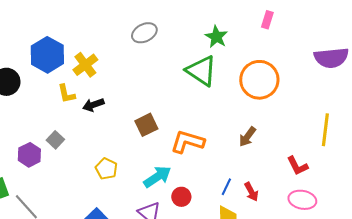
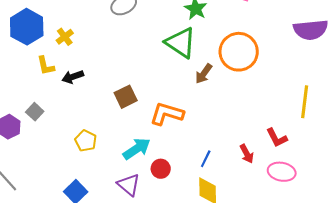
yellow cross: (85, 65) -> (65, 37), size x0.7
brown arrow: (247, 137) -> (204, 74), moved
red arrow: (251, 192) -> (247, 154), moved

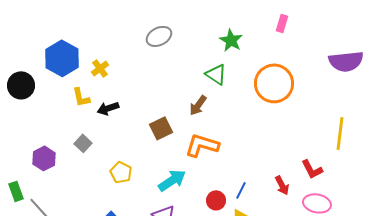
green triangle: (181, 43) -> (216, 74), size x0.7
brown arrow: (204, 74) -> (198, 105), moved
gray square: (35, 112) -> (83, 143), moved
red circle: (161, 169) -> (216, 200), moved

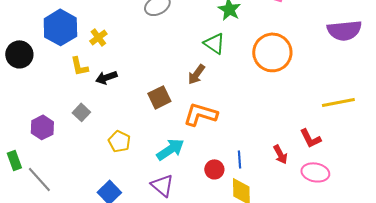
yellow line: (340, 133) -> (338, 102), turned 72
blue line: (241, 190) -> (239, 159), turned -30

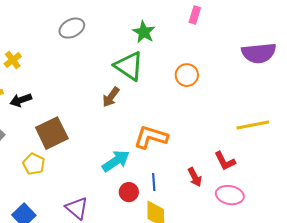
green triangle: (214, 43) -> (129, 66), size x1.4
orange circle: (272, 52) -> (187, 75), size x0.6
brown square: (159, 97) -> (52, 133), moved, size x1.4
orange L-shape: (200, 114) -> (151, 137), moved
cyan arrow: (170, 149) -> (116, 161), moved

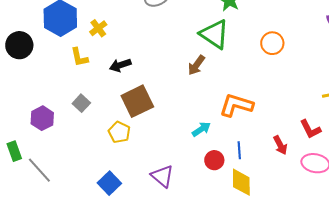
black arrow: (21, 100) -> (120, 65), moved
cyan arrow: (116, 161) -> (201, 129), size x0.7

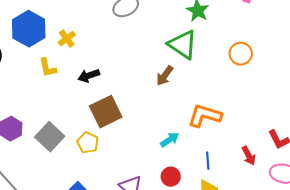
gray square: (81, 103) -> (50, 137), moved, size x1.6
red circle: (214, 160) -> (171, 177), moved

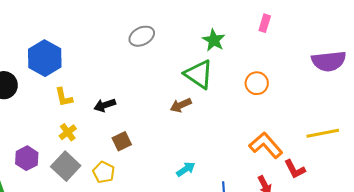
yellow cross: (67, 39) -> (68, 132), moved
brown arrow: (165, 76) -> (181, 105), turned 30
brown square: (106, 112) -> (122, 141), size x0.6
orange L-shape: (205, 116) -> (266, 145), moved, turned 32

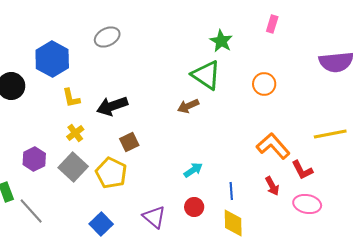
gray ellipse: (142, 36) -> (107, 37), moved
black arrow: (105, 105) -> (112, 106), size x1.4
yellow pentagon: (104, 172) -> (111, 173), size x1.4

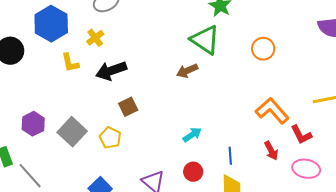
yellow cross: (75, 133) -> (95, 38), moved
yellow pentagon: (111, 173) -> (110, 138), size x0.7

